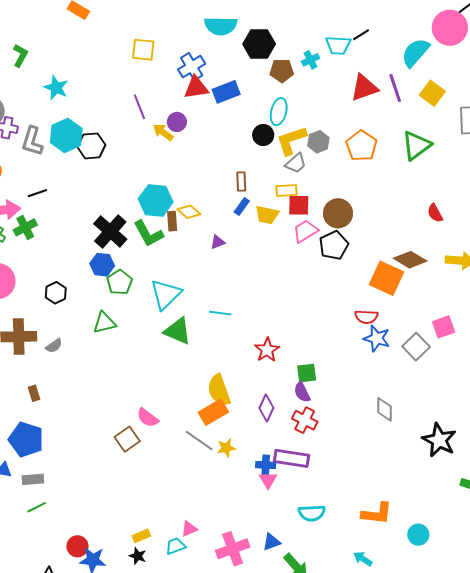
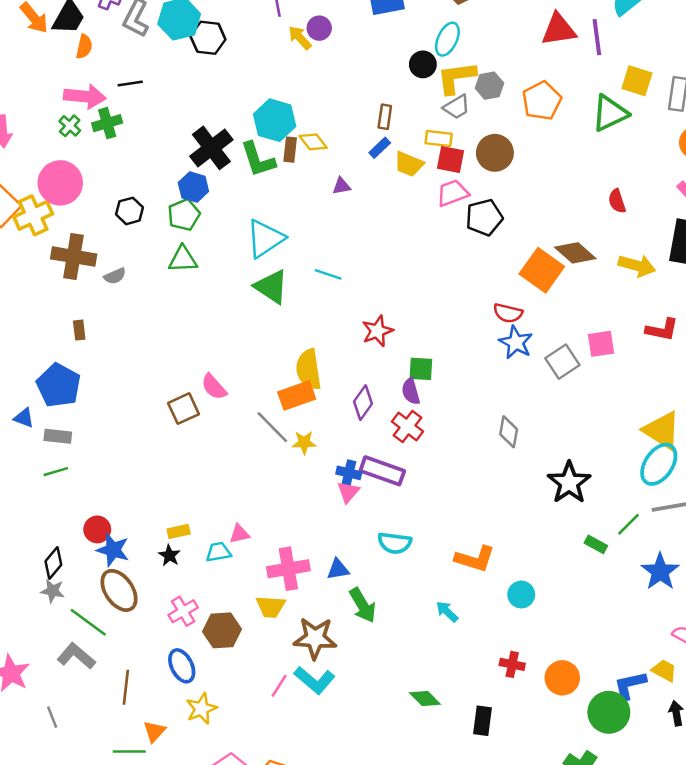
yellow square: (432, 93) -> (637, 81), moved, turned -30
brown circle: (338, 213) -> (495, 153), moved
green pentagon: (120, 282) -> (184, 215), moved

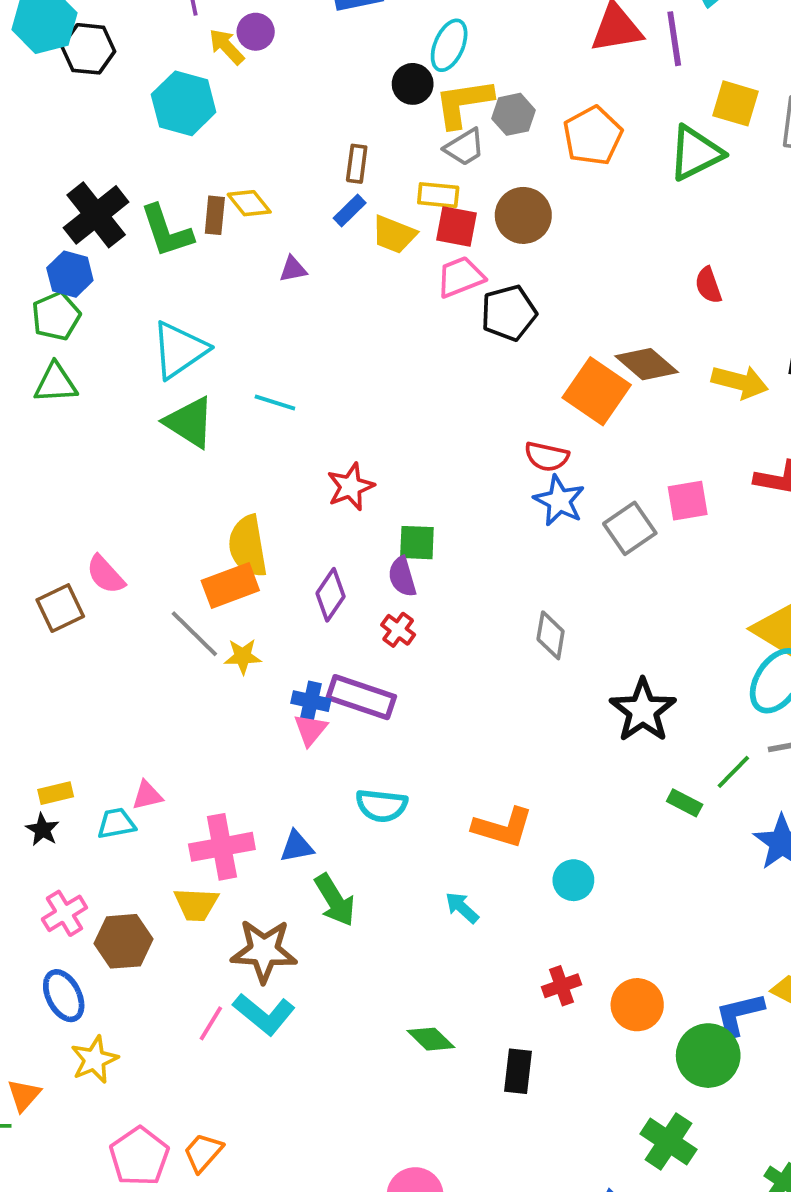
cyan hexagon: (275, 120) -> (184, 103), moved
red cross: (408, 427) -> (398, 630), size x0.7
red cross: (512, 664) -> (561, 986), turned -30

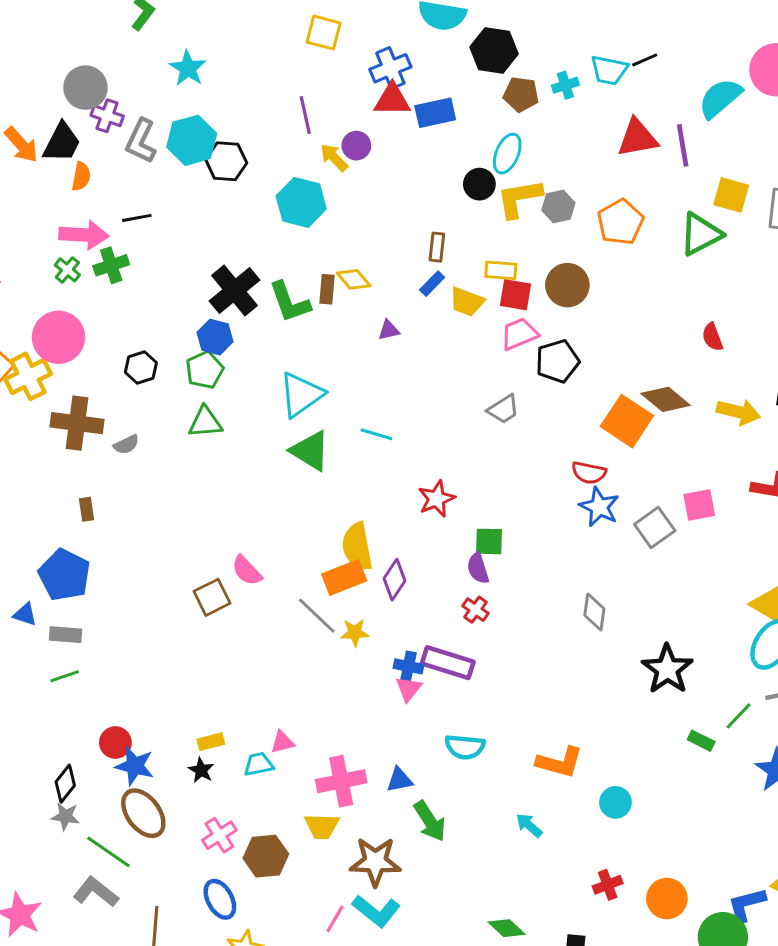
gray trapezoid: (464, 147) -> (503, 409), moved
purple diamond: (331, 595) -> (395, 580), moved

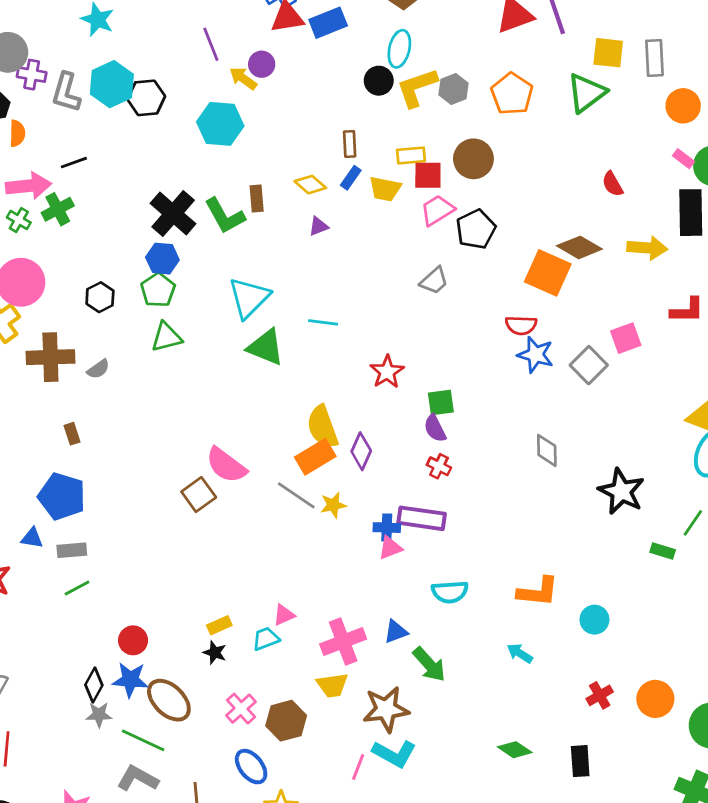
yellow diamond: (354, 279) -> (310, 185), moved
pink semicircle: (247, 571) -> (226, 465), size x1.4
pink triangle: (408, 689) -> (390, 548), turned 40
blue star: (135, 766) -> (130, 680), moved

